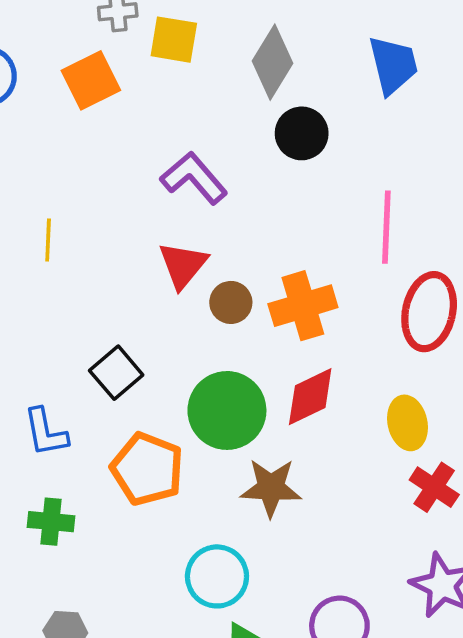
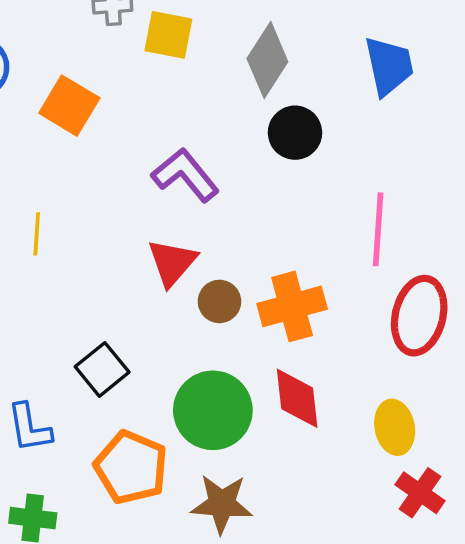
orange square: (91, 80) -> (69, 106), moved, turned -34
red diamond: (310, 397) -> (297, 398), turned -72
brown star: (271, 488) -> (222, 504), moved

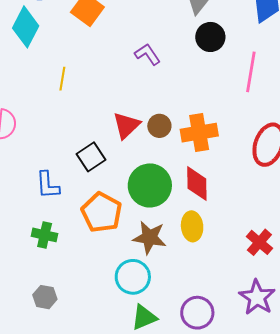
purple L-shape: (185, 175) -> (148, 54), size x0.7
pink line: (378, 229) -> (251, 72), moved
red triangle: (172, 263) -> (126, 125), moved
yellow ellipse: (395, 427) -> (192, 226), moved

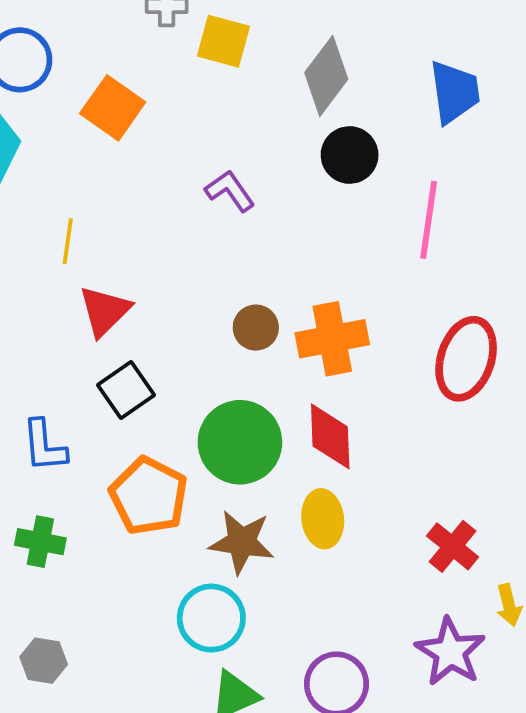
red triangle: (126, 125) -> (105, 311), moved

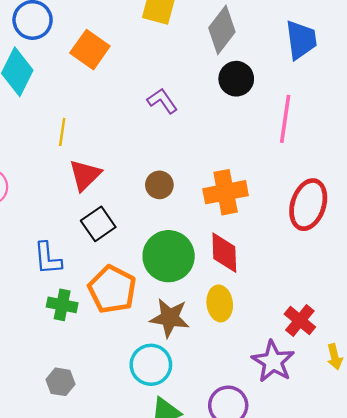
brown circle: (256, 328) -> (159, 185), moved
green cross: (40, 542) -> (62, 305), moved
purple star: (450, 652) -> (273, 361), moved
gray hexagon: (44, 661) -> (60, 382), moved

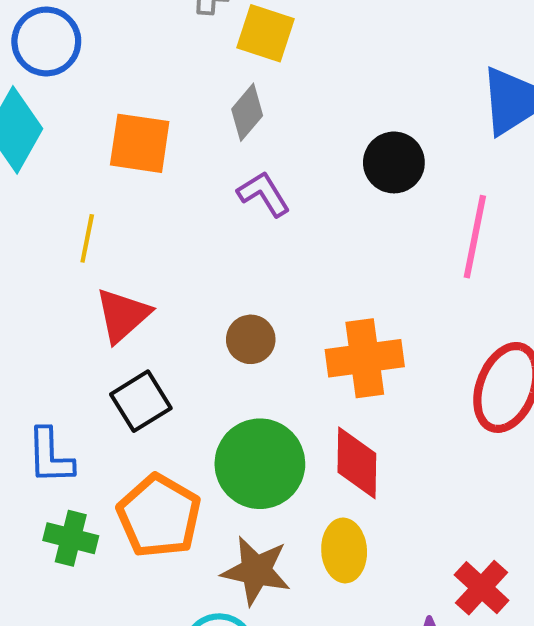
gray diamond: (222, 30) -> (247, 112), moved, size x0.7
orange square: (90, 50) -> (140, 143), moved, turned -30

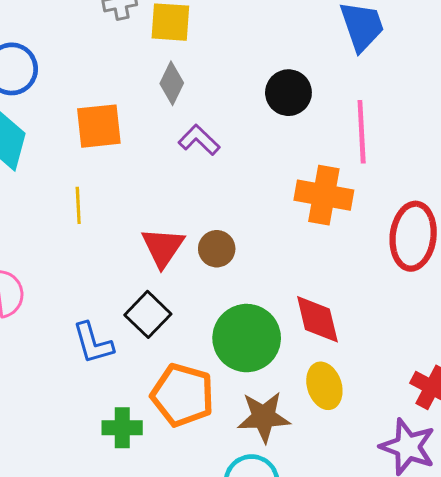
red triangle: (123, 315) -> (163, 247), moved
orange cross: (365, 358) -> (324, 195), moved, turned 32
blue L-shape: (50, 456) -> (93, 343), moved

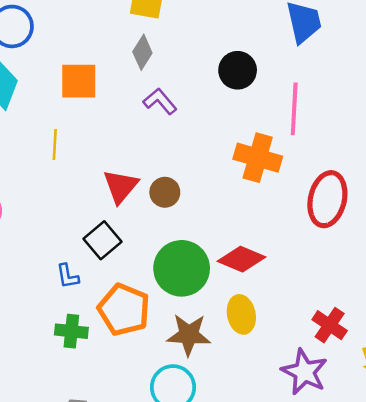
red diamond: (317, 319) -> (241, 259), turned -60
blue L-shape: (93, 343) -> (68, 276), moved, size x0.7

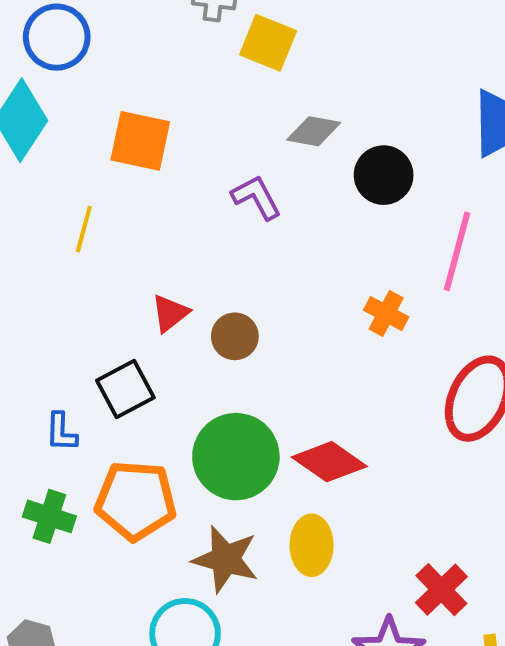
gray diamond: (142, 52) -> (314, 131), moved, turned 56
orange cross: (258, 158) -> (386, 314), size x0.6
red triangle: (121, 186) -> (170, 313), size x0.7
orange pentagon: (124, 310) -> (136, 501), turned -30

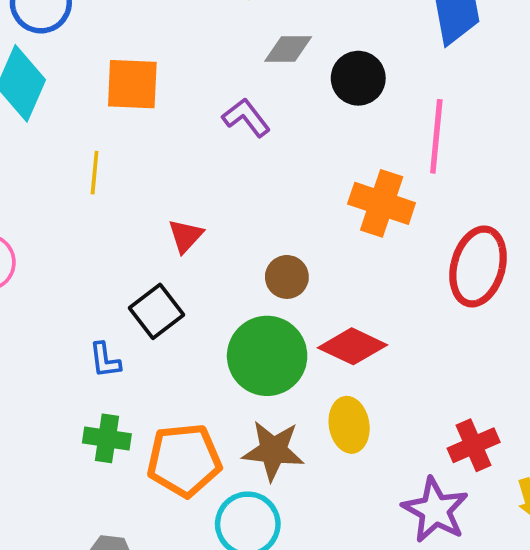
orange cross: (386, 314) -> (382, 203), size x1.6
brown circle: (235, 336) -> (287, 277), moved
orange pentagon: (136, 501) -> (184, 460), moved
red cross: (441, 590) -> (474, 445), turned 30

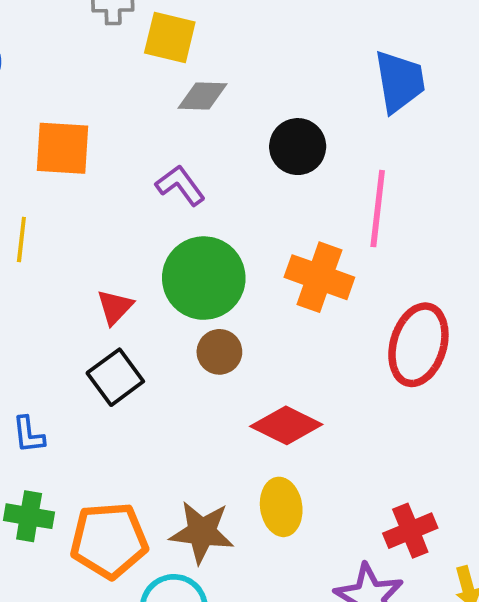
gray diamond: (288, 49) -> (202, 96), moved
black square: (157, 311) -> (115, 377), moved
green circle: (267, 356) -> (204, 278), moved

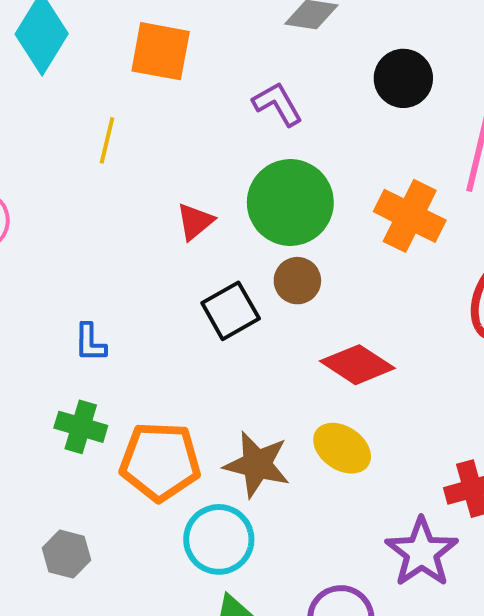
black square: (115, 377) -> (231, 311), moved
yellow ellipse: (281, 507) -> (342, 448), turned -54

